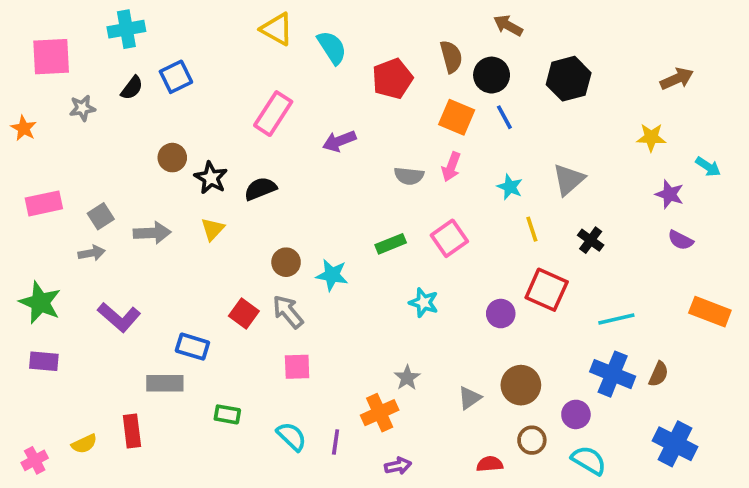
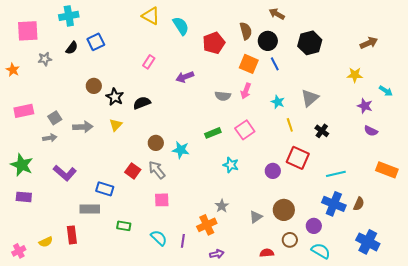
pink rectangle: (273, 114) -> (149, 62), size x0.6

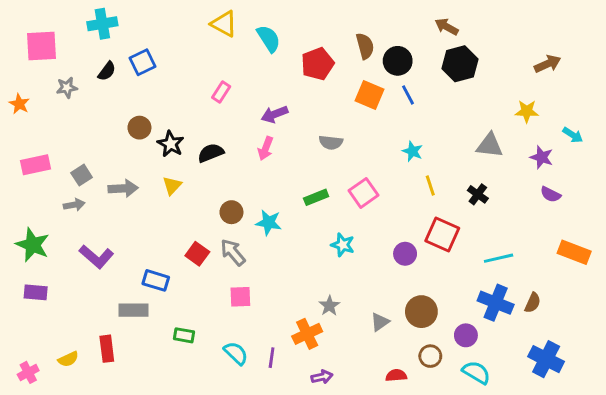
brown arrow: (277, 14) -> (447, 27), moved
pink arrow: (246, 91) -> (266, 148), moved
gray triangle: (310, 98) -> (490, 145), moved, turned 48

